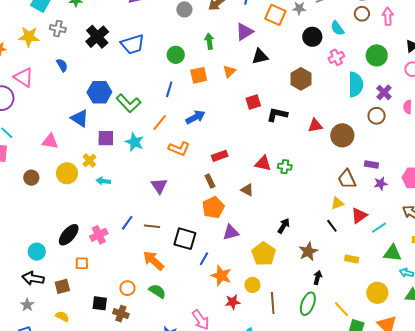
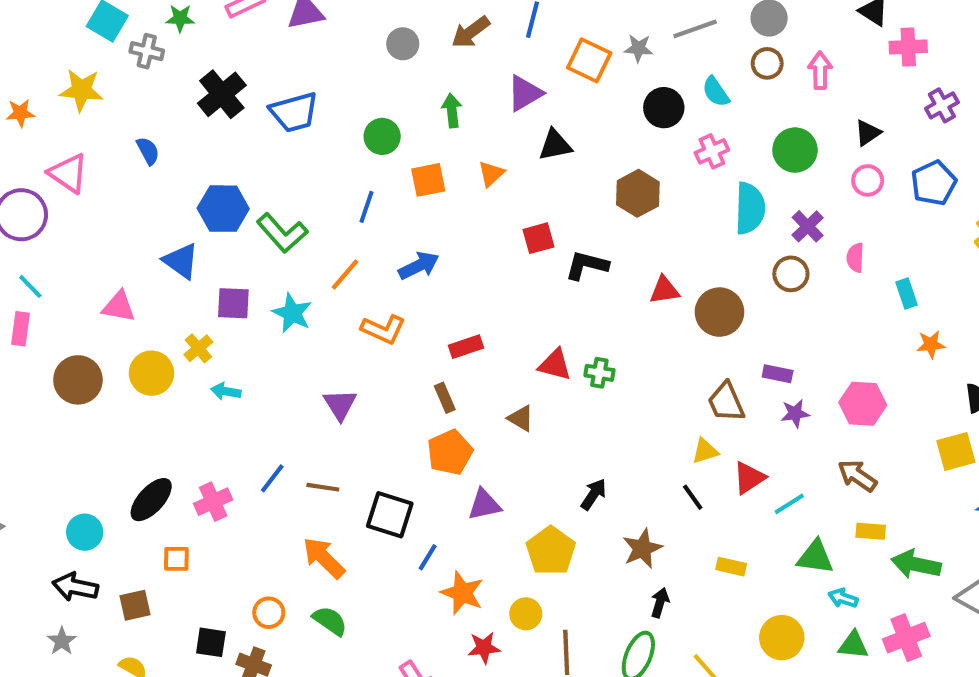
gray cross: (58, 29) -> (147, 51), moved
brown circle: (31, 178) -> (78, 380), size x1.5

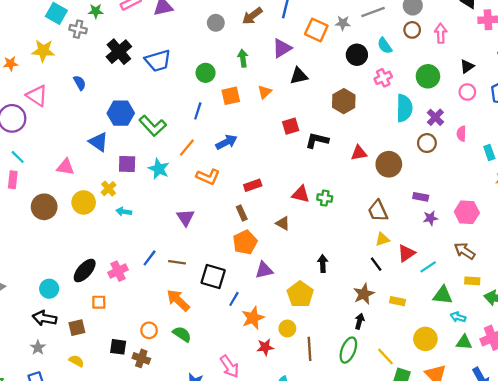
brown trapezoid: (726, 402) -> (378, 211), moved
black arrow: (594, 494) -> (323, 264), turned -35
brown star: (642, 549) -> (364, 294), moved
orange star: (462, 593) -> (253, 318), turned 30

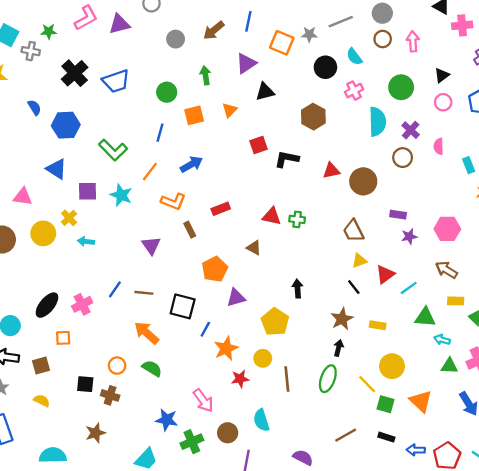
blue hexagon: (121, 113) -> (66, 125), moved
brown rectangle: (242, 213) -> (190, 230), moved
yellow circle: (425, 339) -> (392, 366), moved

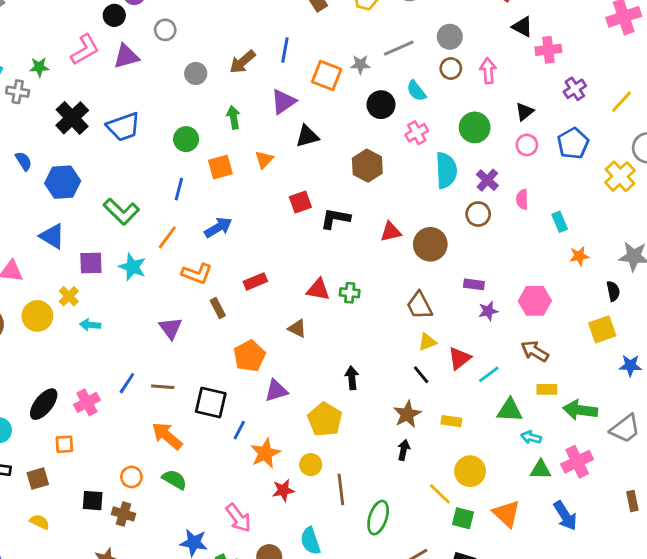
green ellipse: (328, 379) -> (378, 518), moved

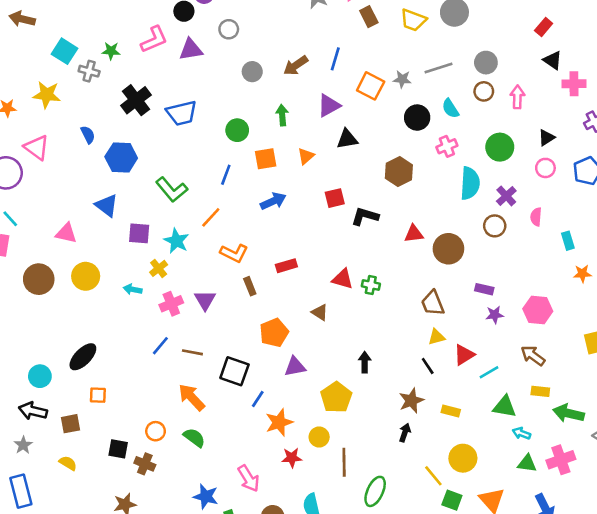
blue arrow: (218, 227) -> (273, 201), moved
yellow cross: (69, 296) -> (159, 268), moved
pink cross: (87, 402) -> (171, 304), moved

